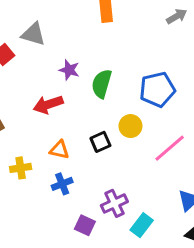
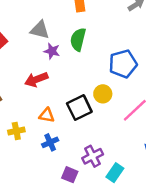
gray triangle: (33, 34) -> (40, 30), moved
green semicircle: (102, 84) -> (78, 39), moved
black square: (100, 142) -> (79, 108), size x1.5

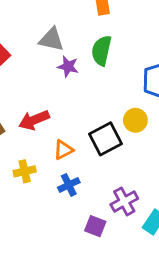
red arrow: (36, 79) -> (34, 120), moved
orange triangle: (47, 115) -> (63, 150), turned -35

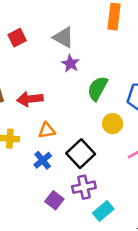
green semicircle: (101, 51) -> (97, 88), moved
black square: (105, 139) -> (81, 154), moved, turned -32
blue cross: (69, 185) -> (43, 160), turned -30

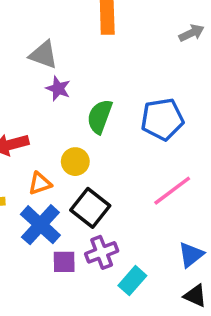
yellow circle: (113, 124) -> (75, 162), moved
blue cross: (43, 160) -> (40, 225), size x1.6
purple square: (54, 200) -> (64, 262), moved, turned -30

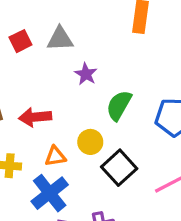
gray triangle: (43, 55) -> (60, 39), moved, turned -32
black square: (90, 208) -> (119, 168), moved

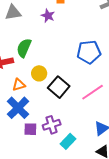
purple star: (86, 74) -> (48, 16), moved
green semicircle: (119, 105) -> (24, 48), moved

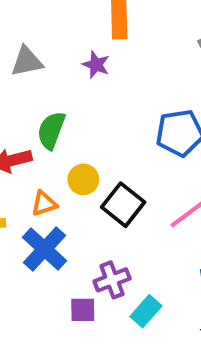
purple square: (30, 129) -> (83, 310), moved

